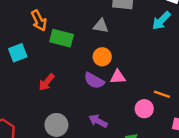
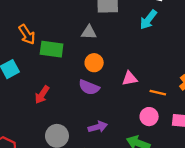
pink triangle: (118, 77) -> (130, 78), moved
pink circle: (144, 109) -> (149, 117), moved
purple arrow: (98, 121) -> (98, 127), turned 144

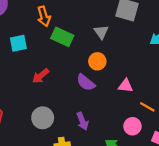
gray triangle: (89, 32) -> (101, 32), turned 35
purple arrow: (98, 127) -> (82, 121), turned 66

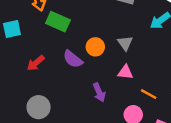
gray triangle: (101, 32) -> (125, 43), moved
purple semicircle: (86, 82) -> (73, 59), moved
purple arrow: (82, 121) -> (99, 92), moved

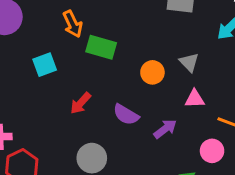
purple semicircle: (73, 59) -> (126, 115), moved
purple arrow: (99, 92) -> (165, 129), turned -96

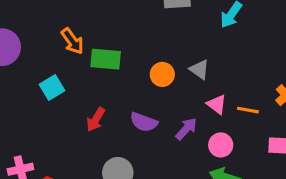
gray triangle: (189, 62) -> (199, 69), moved
pink triangle: (195, 99) -> (217, 104), moved, turned 50
pink circle: (212, 151) -> (221, 145), moved

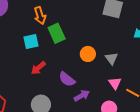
green rectangle: (106, 59) -> (57, 33), turned 42
cyan square: (52, 88) -> (31, 42), moved
purple arrow: (186, 129) -> (82, 96), moved

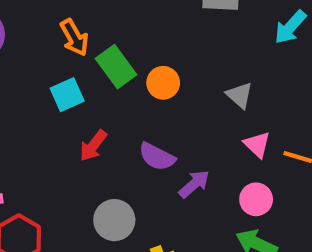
orange circle: (88, 54) -> (163, 83), moved

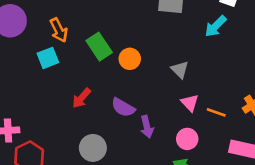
orange arrow: (74, 37) -> (59, 30), moved
cyan square: (67, 95) -> (48, 58), moved
purple arrow: (194, 184) -> (147, 127), turned 115

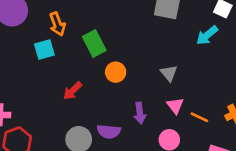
orange circle: (130, 59) -> (116, 72), moved
purple semicircle: (123, 107) -> (109, 131), moved, turned -30
purple arrow: (147, 127) -> (140, 113), moved

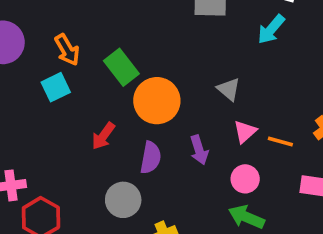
orange circle: (116, 72) -> (157, 101), size x1.6
pink triangle: (175, 106) -> (245, 132), turned 36
purple semicircle: (109, 131) -> (151, 158), moved, turned -75

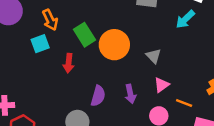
orange circle: (157, 101) -> (114, 45), moved
red arrow: (103, 136) -> (69, 63), moved, turned -36
orange line: (280, 141) -> (184, 103), moved

